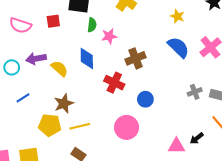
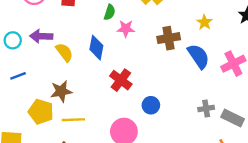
brown cross: (136, 58) -> (169, 38), moved

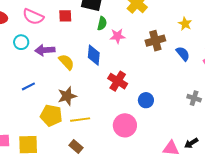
cyan circle: (13, 40) -> (21, 42), moved
blue semicircle: (198, 56) -> (183, 54), size x0.7
gray cross: (206, 108) -> (194, 98), turned 32

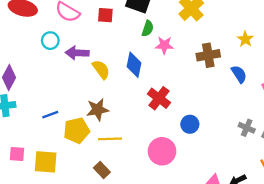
blue line: (28, 86) -> (50, 115), moved
yellow pentagon: (51, 115) -> (77, 130), turned -30

